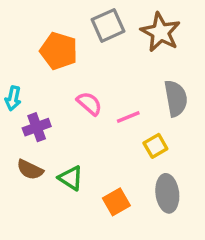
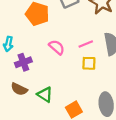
pink line: (128, 117) -> (86, 44), moved
yellow square: (155, 146) -> (89, 63), moved, turned 32

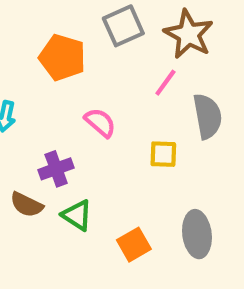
pink line: (86, 44) -> (165, 83), moved, turned -32
purple cross: (23, 62) -> (56, 169), moved

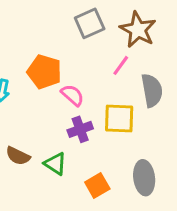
orange pentagon: (62, 57) -> (44, 72), moved
yellow square: (163, 154) -> (119, 118), size x1.5
purple cross: (56, 169) -> (80, 129), moved

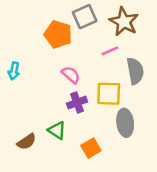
pink line: (121, 65) -> (110, 51), turned 30
orange pentagon: (44, 72) -> (58, 34), moved
brown semicircle: (18, 156) -> (27, 142), moved, turned -60
gray ellipse: (144, 178) -> (125, 123), moved

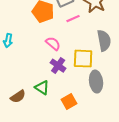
pink line: (110, 51) -> (73, 19), moved
purple cross: (77, 103) -> (58, 66), turned -35

